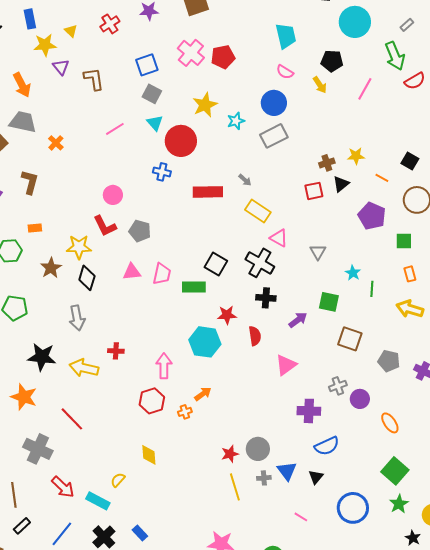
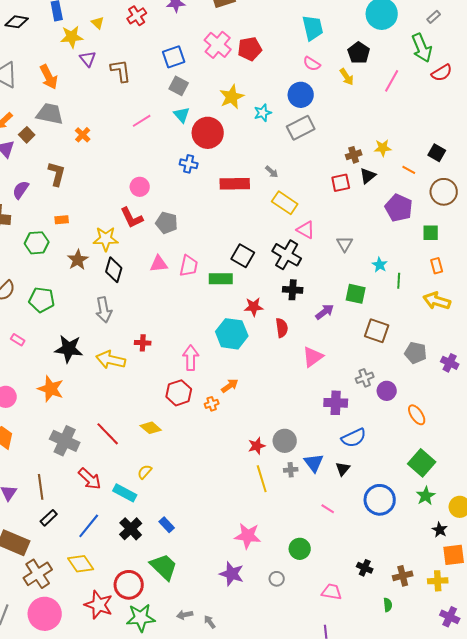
black pentagon: (332, 61) -> (359, 53), turned 30
red line: (72, 419) -> (108, 434), moved
yellow diamond: (149, 455) -> (151, 428), moved, turned -45

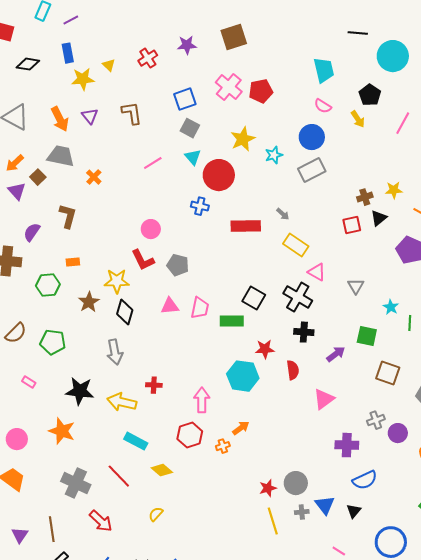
purple triangle: (88, 59) -> (90, 116), moved
cyan rectangle: (125, 493) -> (136, 441), moved

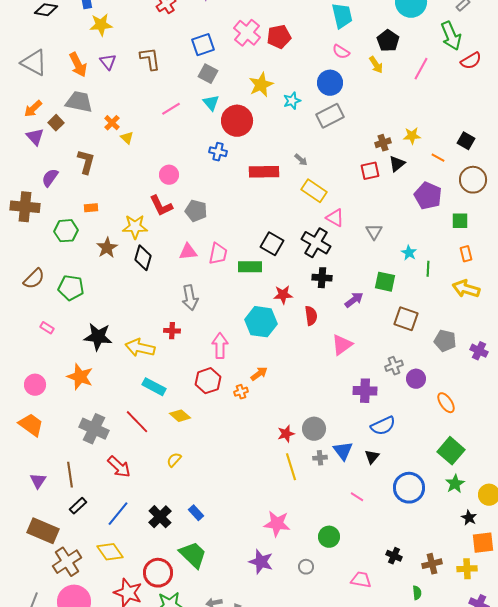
yellow triangle: (109, 65) -> (127, 138), moved
gray arrow: (115, 352) -> (190, 298), moved

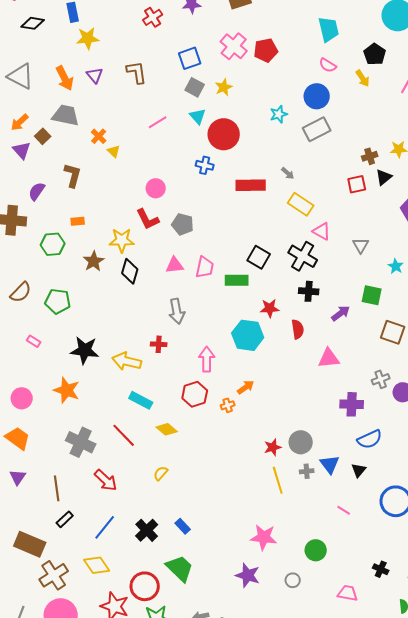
yellow star: (261, 85) -> (224, 87), moved, size x0.7
pink triangle: (342, 345) -> (329, 358), turned 30
purple triangle: (38, 481) -> (18, 477), moved

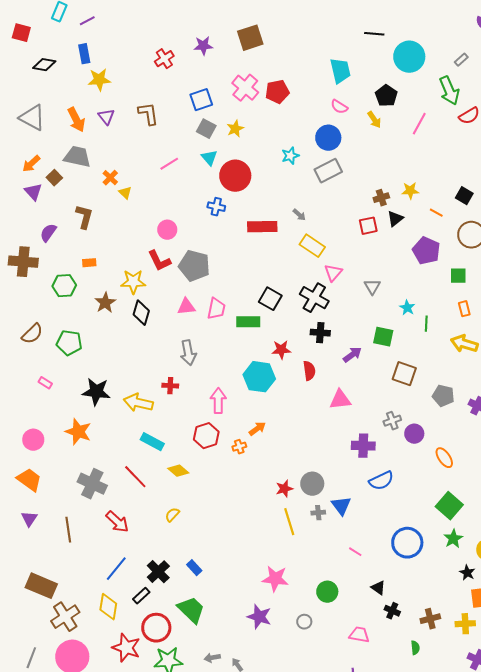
gray pentagon: (183, 224) -> (194, 266), size x1.4
pink triangle: (322, 231) -> (333, 273), turned 42
black triangle: (359, 470) -> (378, 588), moved, turned -35
black rectangle: (65, 519) -> (141, 596), moved
yellow diamond: (97, 565) -> (108, 607), turned 44

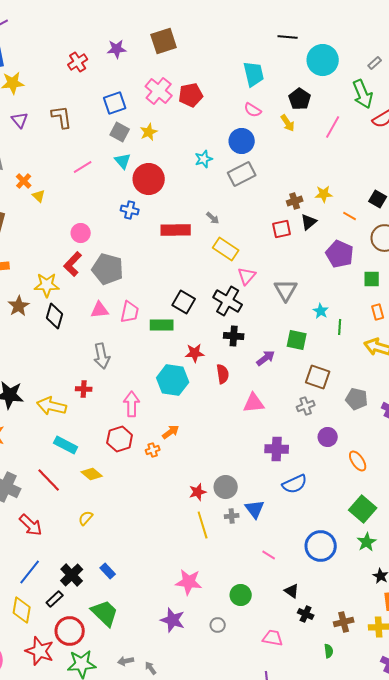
red L-shape: (159, 261) -> (73, 264), turned 70
gray triangle: (372, 287) -> (286, 290), size x1.4
gray cross: (392, 421) -> (306, 406), moved

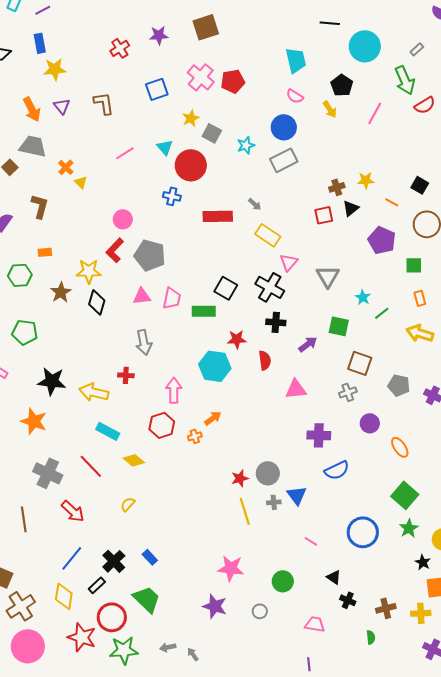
gray square: (120, 132) -> (212, 133), moved
green line: (340, 327) -> (382, 313), turned 49

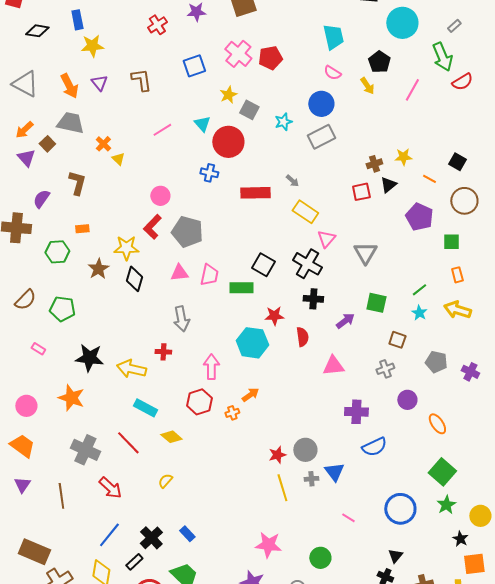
cyan star: (363, 297) -> (419, 313), moved
brown square: (360, 363) -> (397, 340), size x0.7
black triangle: (334, 577) -> (395, 556), moved, turned 35

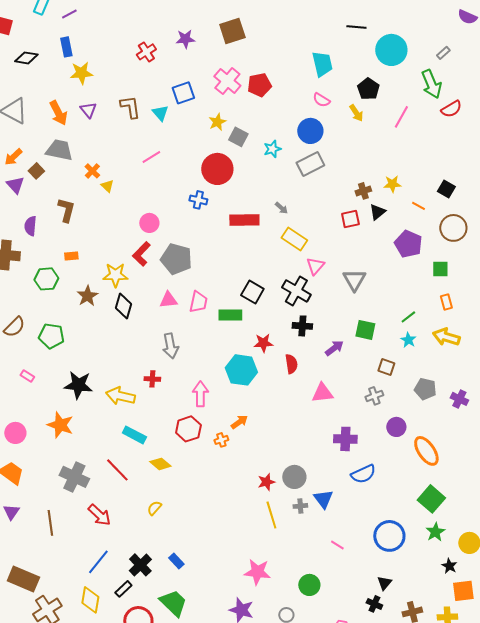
cyan triangle: (202, 124) -> (160, 113), moved
purple semicircle: (41, 199) -> (30, 226), turned -30
orange ellipse: (437, 424) -> (426, 451), size x1.4

